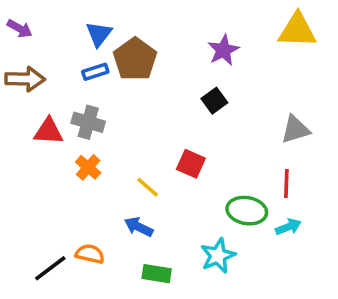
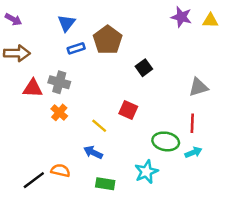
yellow triangle: (297, 30) -> (210, 21), moved, size x0.6
purple star: (223, 50) -> (181, 17), moved, turned -30
brown pentagon: (135, 59) -> (108, 40), moved
blue rectangle: (95, 72) -> (76, 48), moved

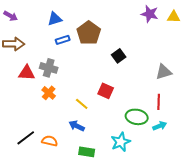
blue triangle: (67, 23) -> (55, 19), turned 35
black line: (34, 180) -> (26, 138), moved

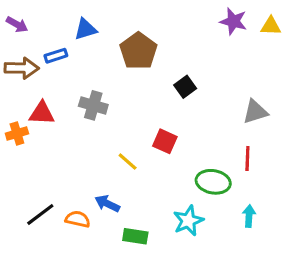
blue rectangle: (63, 40) -> (56, 56), moved
gray cross: (49, 68) -> (93, 105), moved
orange cross: (49, 93) -> (17, 134), moved, turned 32
blue arrow: (77, 126) -> (107, 204), moved
cyan arrow: (160, 126) -> (249, 216), moved, turned -64

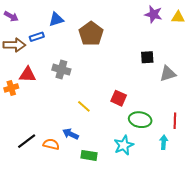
black square: (185, 87) -> (147, 57), moved, turned 32
red square: (165, 141) -> (119, 98), moved
red line: (247, 158) -> (175, 121), moved

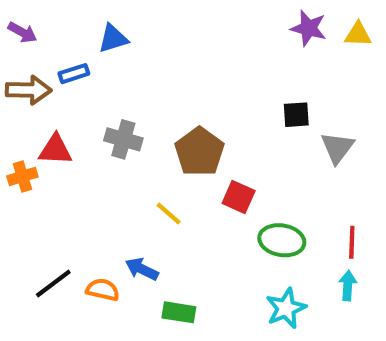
brown pentagon: (91, 34) -> (199, 152), moved
gray triangle: (168, 74) -> (337, 148), turned -36
cyan arrow: (164, 142) -> (348, 286), moved
cyan star: (124, 145) -> (286, 308), moved

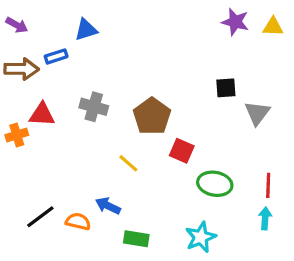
cyan star: (286, 308) -> (201, 237), moved

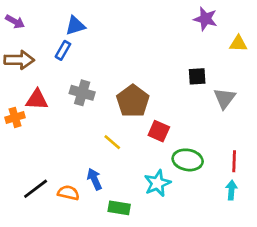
yellow triangle: (273, 27) -> (238, 43), moved
blue rectangle: (56, 56) -> (63, 50), moved, turned -42
blue arrow: (108, 206) -> (94, 179), turned 40
cyan star: (201, 237) -> (157, 183), moved

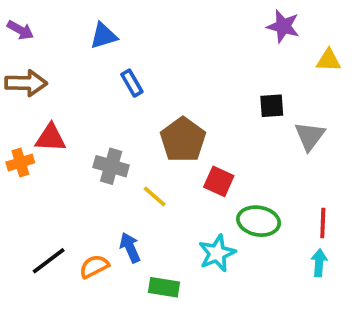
blue rectangle: (63, 50) -> (132, 83), moved, turned -60
gray cross: (82, 93) -> (111, 166), moved
orange semicircle: (68, 193) -> (94, 266), turned -40

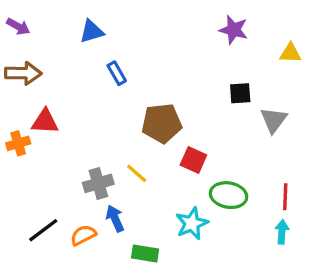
purple star: (283, 26) -> (234, 30), moved
brown pentagon: (183, 140) -> (162, 123), turned 30
gray cross: (111, 166) -> (98, 183), moved, turned -32

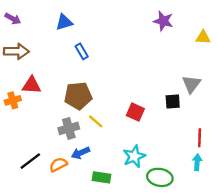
black square: (240, 93) -> (173, 102), moved
brown pentagon: (162, 123) -> (78, 96), moved
green ellipse: (229, 195) -> (160, 177), moved
blue arrow: (115, 218) -> (80, 153), turned -90

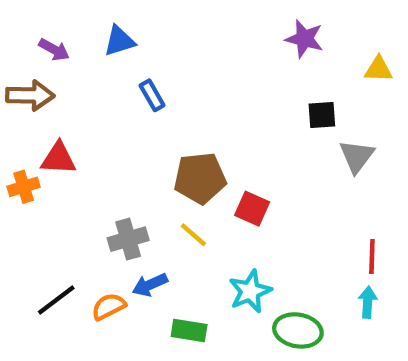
purple arrow: (13, 19) -> (54, 50), moved
brown pentagon: (78, 96) -> (200, 178), moved
black square: (173, 102) -> (322, 115), moved
yellow line: (96, 121) -> (193, 235), moved

